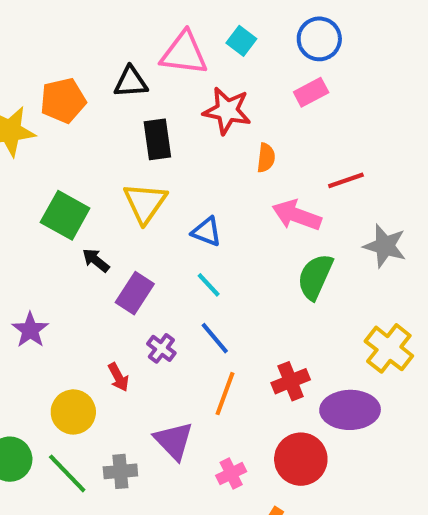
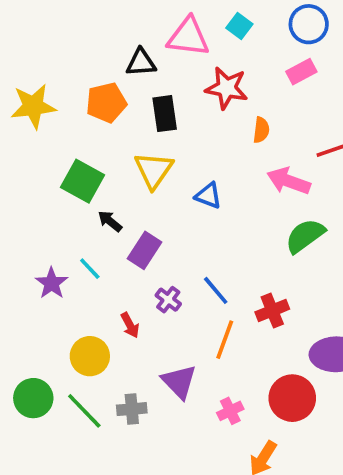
orange pentagon: (63, 100) -> (106, 103), moved
green semicircle: (315, 277) -> (305, 236), turned 30
cyan line: (209, 285) -> (90, 269), moved
red cross: (291, 381) -> (272, 311), moved

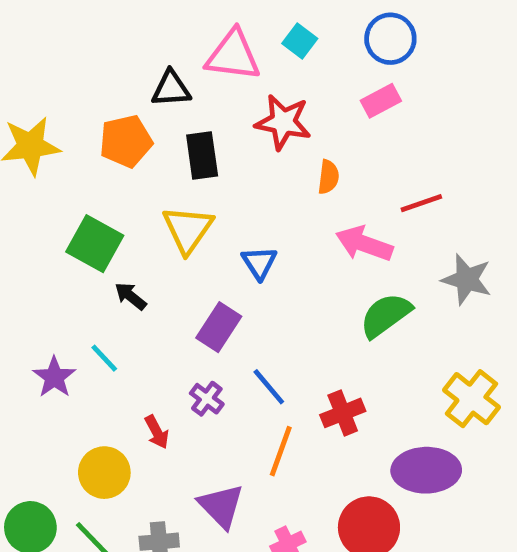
blue triangle: (208, 196) -> (259, 263), turned 36
purple rectangle: (145, 250) -> (219, 327), moved

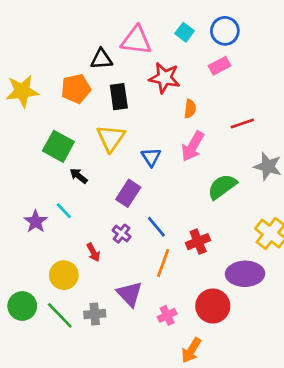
cyan square: (300, 41) -> (185, 32), moved
pink arrow: (364, 244) -> (193, 146), moved, turned -80

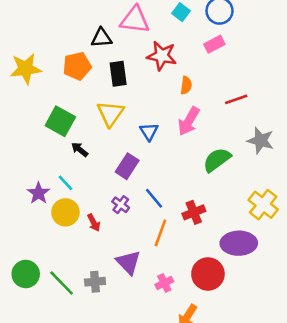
yellow circle: (64, 275) -> (65, 212), moved

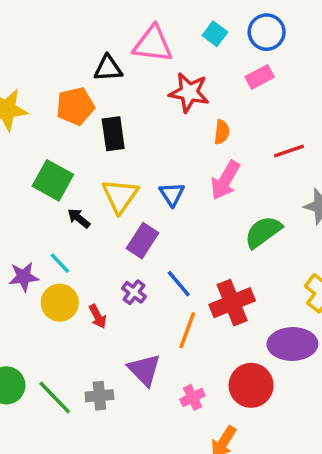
black rectangle: (118, 74) -> (113, 134), moved
yellow triangle: (110, 114) -> (120, 196), moved
purple star: (39, 193) -> (24, 277), turned 30
red cross: (194, 212) -> (232, 303), size x1.4

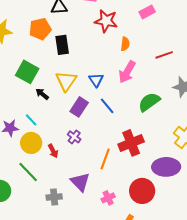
blue line: (179, 284) -> (107, 106), moved
green line: (55, 397) -> (28, 172), moved

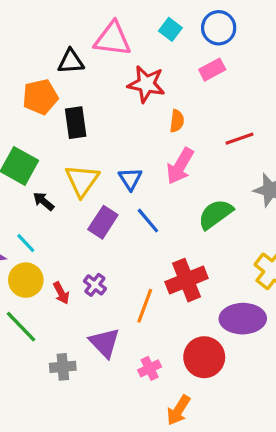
purple cross: (74, 137) -> (95, 285), moved

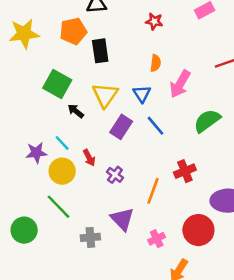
red star: (146, 84) -> (154, 21), size x0.6
orange semicircle: (177, 121) -> (155, 63), moved
red cross: (187, 280) -> (185, 171), size x0.7
red arrow: (61, 293) -> (89, 158), moved

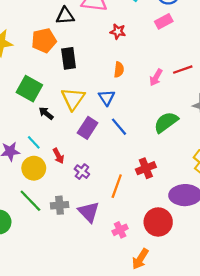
pink arrow: (180, 84) -> (156, 77), moved, size x0.7
gray cross: (90, 237) -> (60, 205), moved

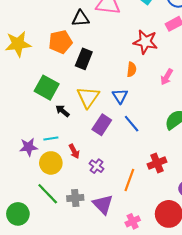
red star: (118, 31) -> (145, 42), moved, size x1.6
black rectangle: (69, 58) -> (84, 59), turned 30
cyan line: (34, 142) -> (51, 139), turned -56

